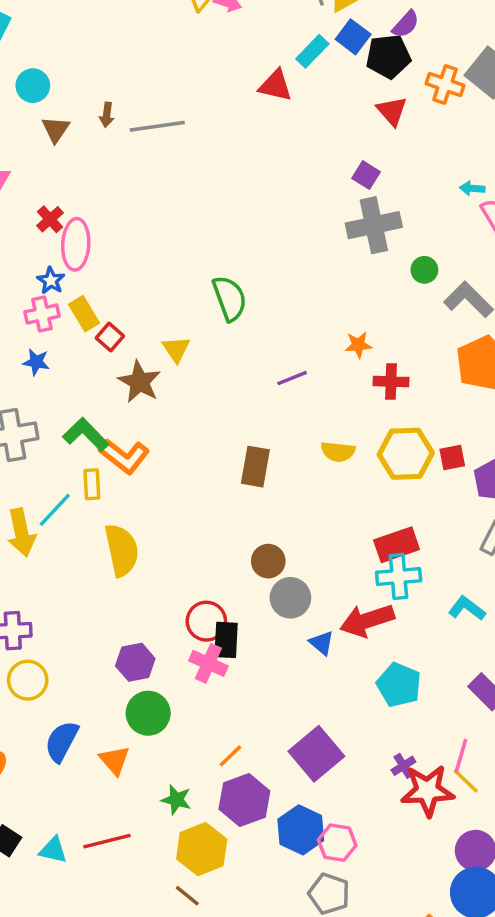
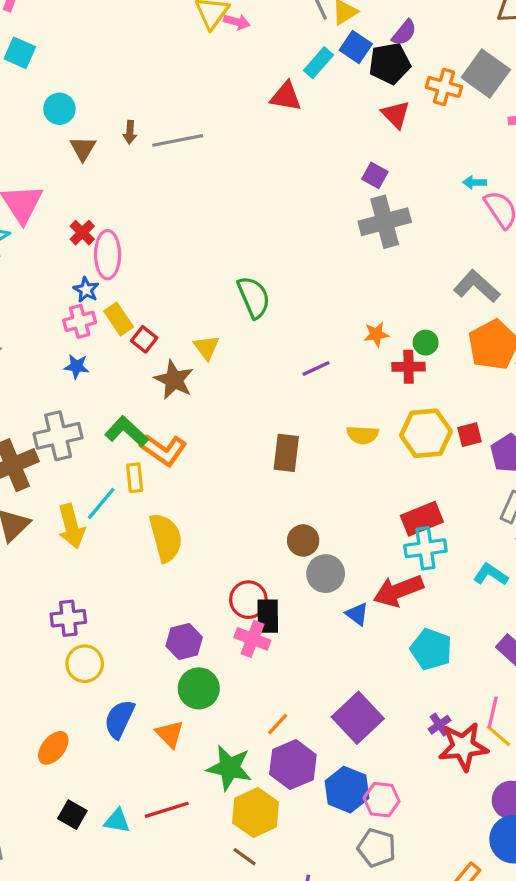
green circle: (424, 270) -> (426, 343), moved
green star: (176, 800) -> (229, 768), size x1.6

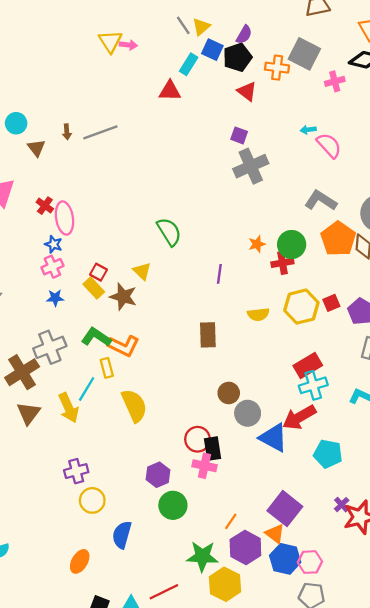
yellow rectangle: (119, 319) -> (94, 288), moved
green circle: (426, 343) -> (292, 245), size x1.6
purple line: (316, 369) -> (219, 274), turned -48
blue triangle: (357, 614) -> (273, 438), size x1.8
orange triangle: (170, 734) -> (275, 534), moved

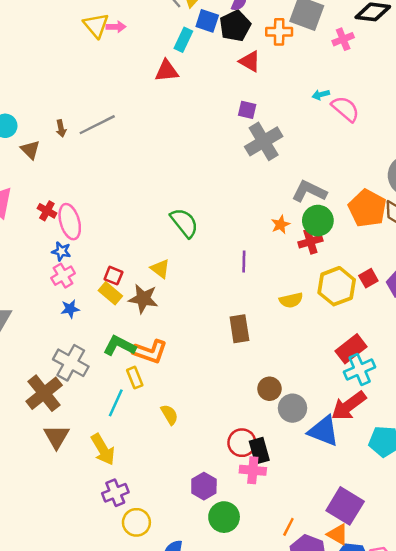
gray L-shape: (321, 201) -> (309, 191), moved
gray cross: (50, 347) -> (71, 363), turned -32
yellow semicircle: (134, 406) -> (169, 415), size x0.6
yellow arrow: (69, 408) -> (103, 449), moved

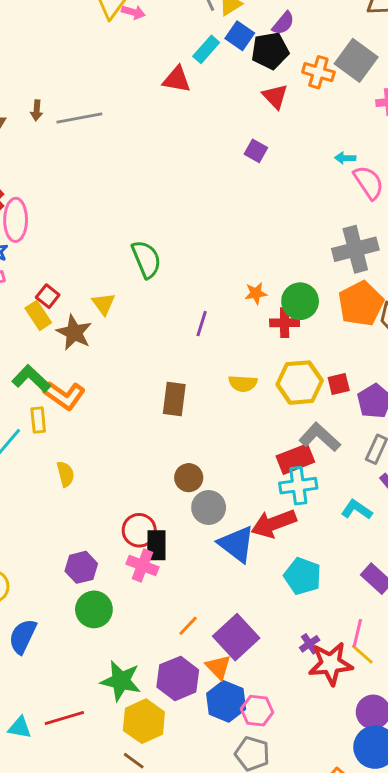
gray cross: (264, 141) -> (355, 249), moved
gray L-shape: (309, 191) -> (320, 437), moved
orange line: (288, 527) -> (188, 626), moved

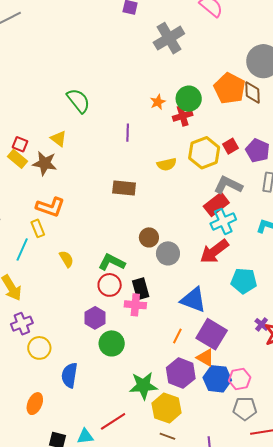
gray cross: (355, 249) -> (169, 38), moved
green L-shape: (31, 379) -> (112, 262), moved
brown rectangle: (174, 399) -> (124, 188), turned -75
red circle: (139, 530) -> (110, 285), moved
blue triangle: (236, 544) -> (193, 300), moved

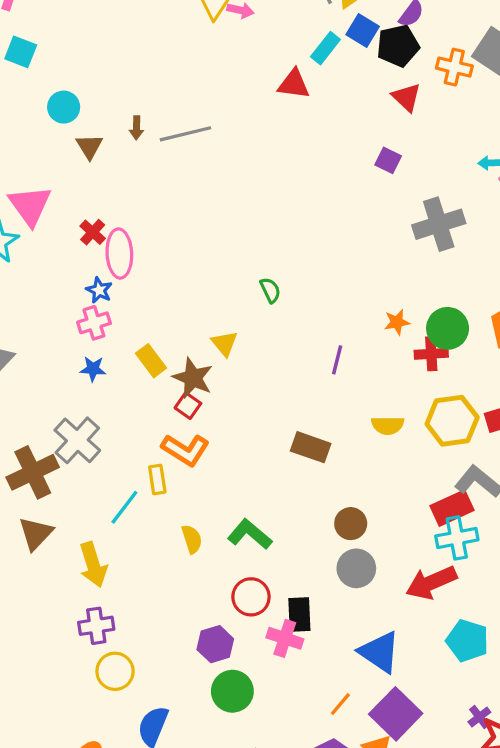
green semicircle: (78, 101) -> (270, 290), size x0.6
red square: (20, 144) -> (188, 406), moved
brown circle: (149, 237) -> (351, 524), moved
green L-shape: (112, 262) -> (250, 534), moved

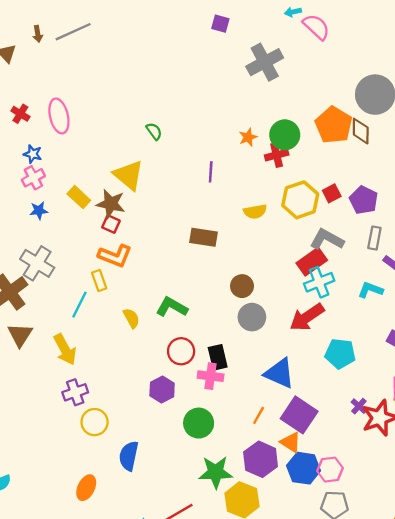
pink ellipse: (119, 253) -> (59, 116), moved
yellow triangle: (224, 343) -> (129, 175), size x1.6
green circle: (232, 691) -> (199, 423), moved

